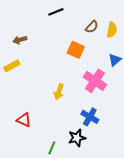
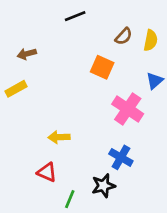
yellow arrow: (59, 92) -> (59, 137), moved, turned 70
red triangle: (24, 120) -> (47, 172), moved

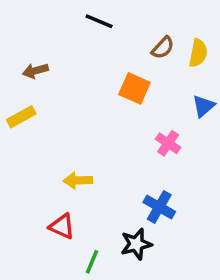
black line: (75, 16) -> (99, 21), turned 45
pink cross: (128, 109) -> (168, 143), size x0.6

